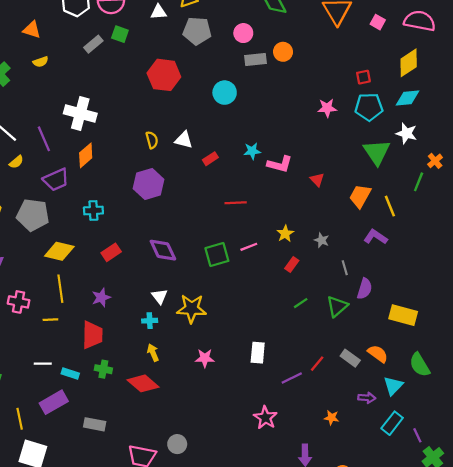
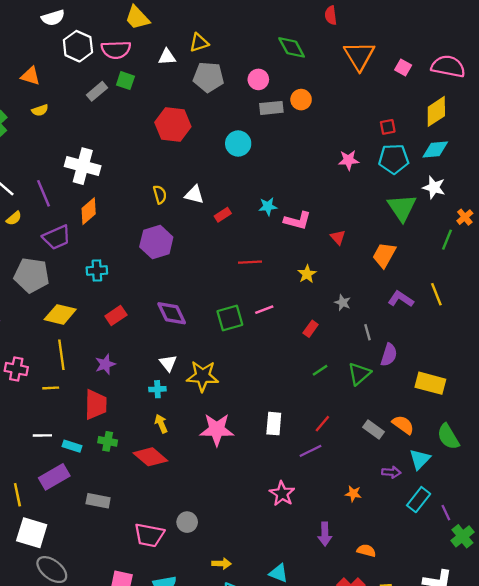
yellow line: (390, 206) -> (436, 294), moved
yellow star: (285, 234) -> (307, 274), moved
pink star: (205, 358) -> (217, 430), size x1.6
red line: (317, 364) -> (322, 424), moved

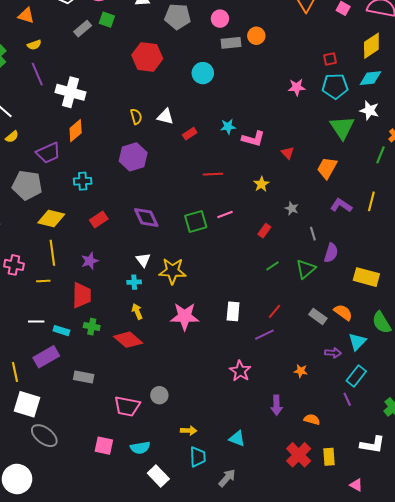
purple line: (44, 193) -> (37, 74), moved
yellow line: (436, 294) -> (371, 201), turned 36
purple line: (446, 513) -> (347, 399), moved

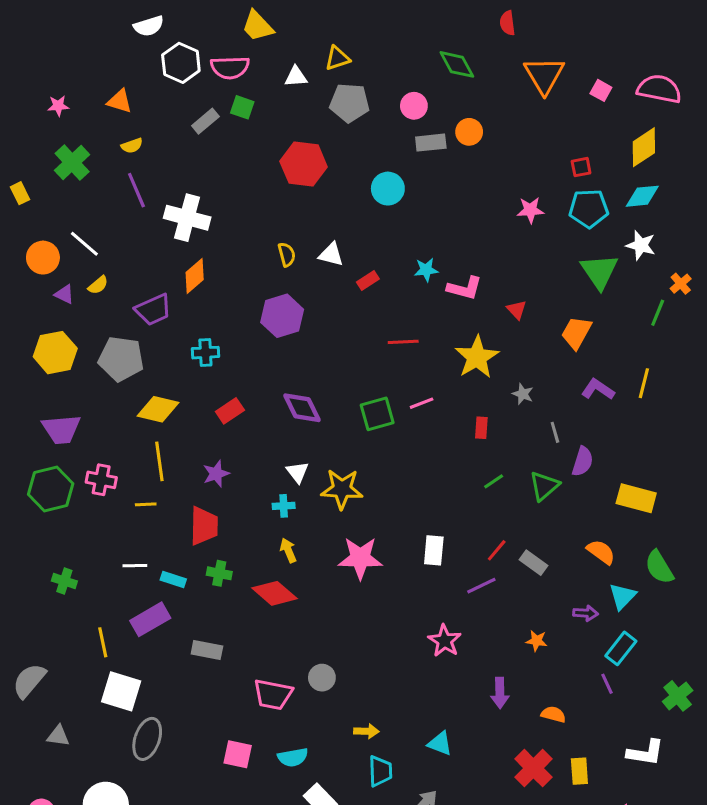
yellow star: (261, 184) -> (477, 357), size x1.8
red rectangle: (264, 231) -> (481, 428), turned -32
gray rectangle: (318, 316) -> (533, 563), moved
gray ellipse: (44, 436) -> (147, 739), turned 72

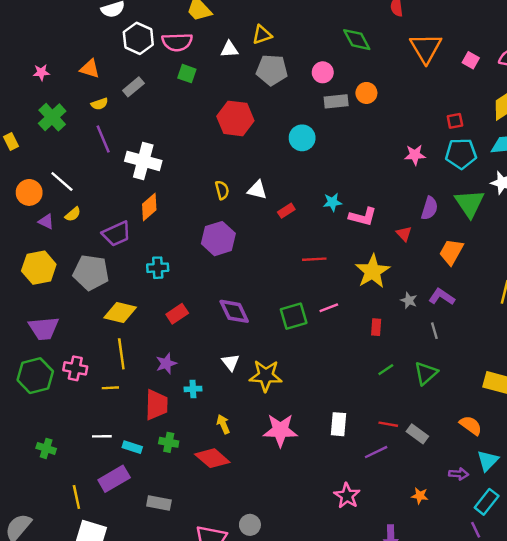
gray rectangle: (205, 121) -> (133, 87), moved
purple L-shape: (598, 389) -> (442, 297), moved
purple semicircle: (583, 461) -> (429, 208), moved
cyan cross: (284, 506) -> (193, 389), moved
red line: (497, 550) -> (388, 424), turned 60

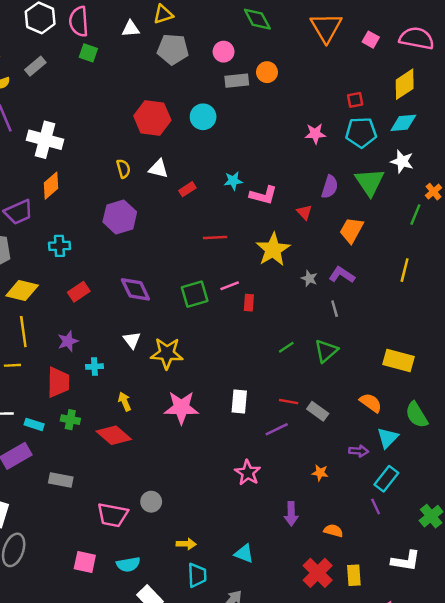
pink semicircle: (177, 42) -> (79, 21), turned 88
red hexagon: (235, 118) -> (152, 118), moved
red rectangle: (376, 327) -> (249, 303), moved

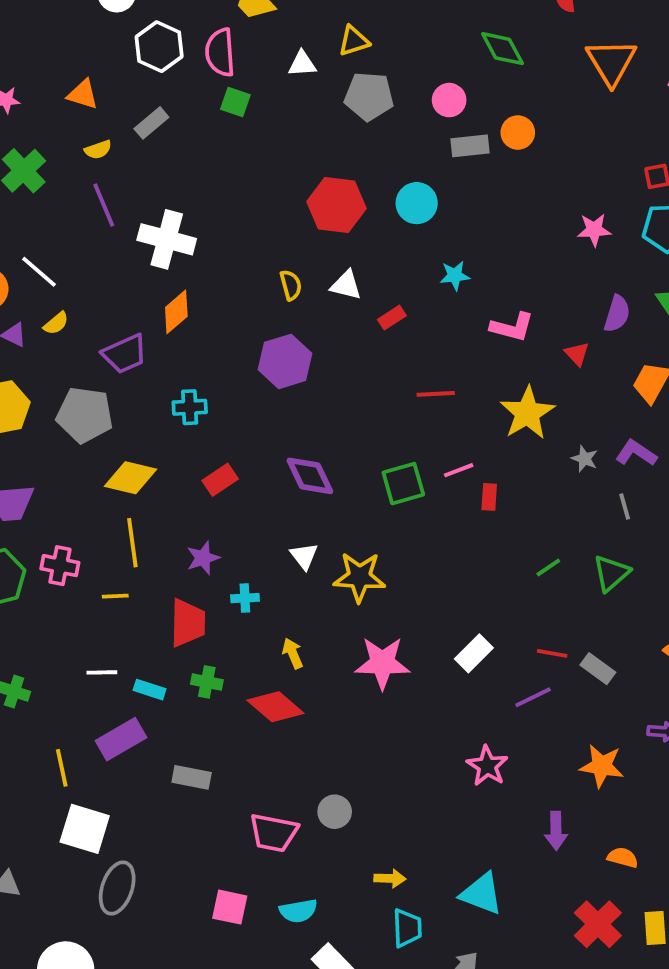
cyan star: (233, 181) -> (455, 276), moved
white rectangle: (239, 402) -> (474, 653), turned 40
orange star: (320, 473) -> (602, 766), size x1.6
cyan triangle: (244, 554) -> (482, 894), size x1.4

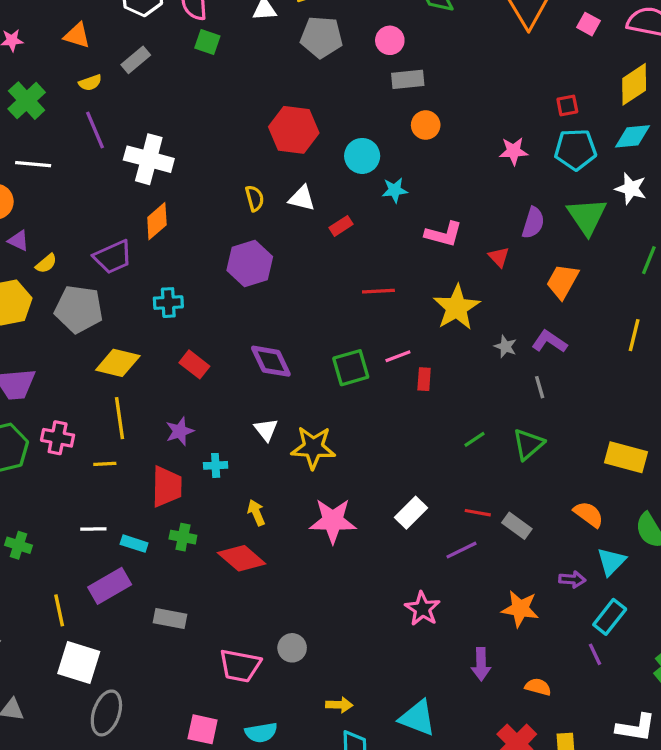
orange circle: (518, 133) -> (426, 125), moved
cyan circle: (417, 203) -> (362, 156), moved
white line: (39, 272) -> (33, 164), moved, turned -36
yellow semicircle: (56, 323) -> (46, 263), moved
red rectangle: (220, 480) -> (194, 364), turned 72

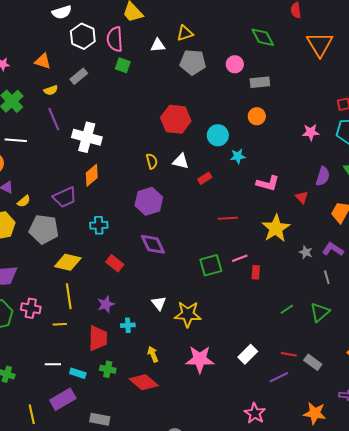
gray rectangle: (408, 79) -> (260, 82), moved
purple diamond: (271, 361) -> (153, 244), moved

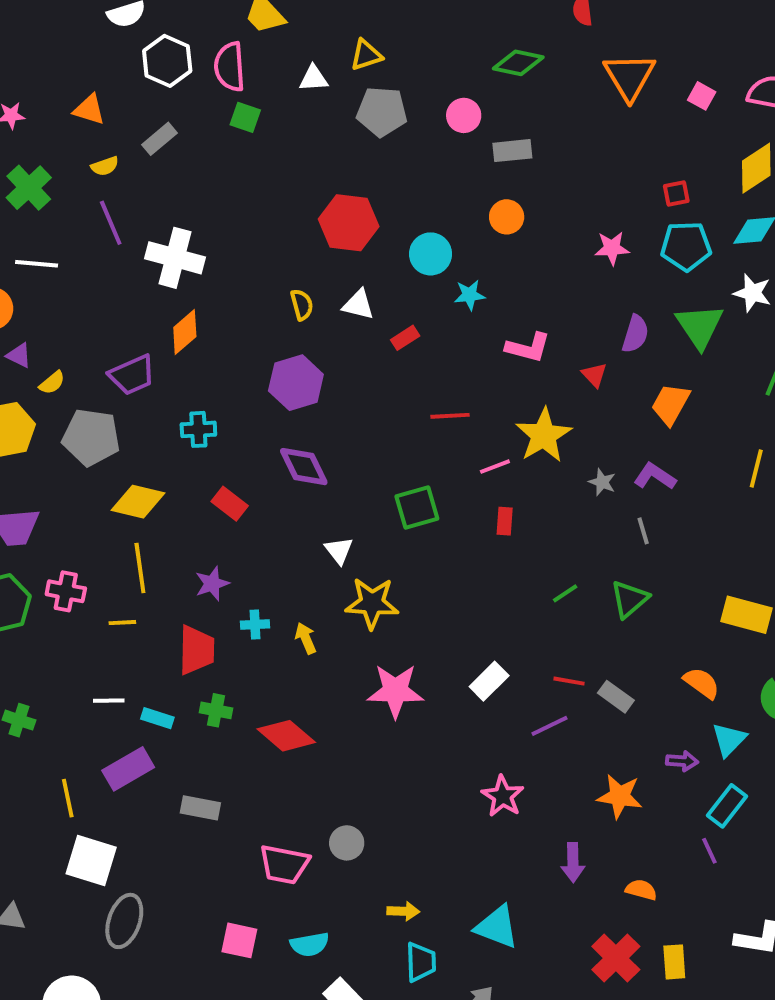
green diamond: (263, 37) -> (518, 63), turned -50
pink line: (240, 258) -> (495, 467), moved
white triangle: (159, 303) -> (339, 550), moved
yellow arrow: (153, 354) -> (306, 638), moved

